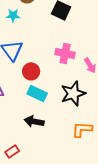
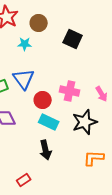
pink cross: (65, 53) -> (70, 91), moved
black arrow: (34, 121) -> (46, 150), turned -114

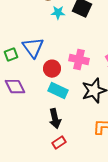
cyan star: (25, 44) -> (58, 13), moved
red rectangle: (24, 180) -> (59, 143), moved

